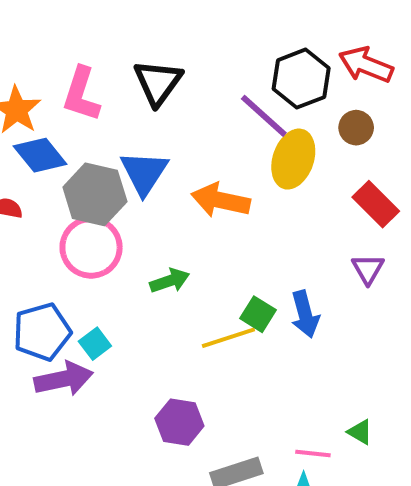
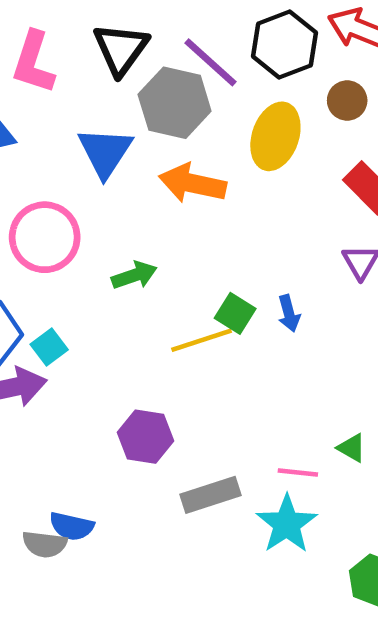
purple line: (264, 116) -> (210, 62), moved
gray hexagon: (95, 194) -> (175, 103), moved
blue arrow: (305, 314) -> (289, 313), size x0.7

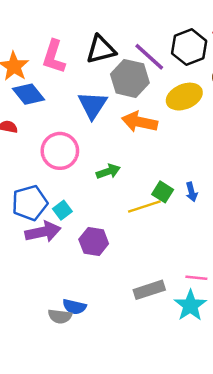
black triangle: (121, 49) -> (101, 49), turned 40
yellow ellipse: (275, 136) -> (184, 97), turned 48
purple hexagon: (145, 437) -> (94, 241), moved

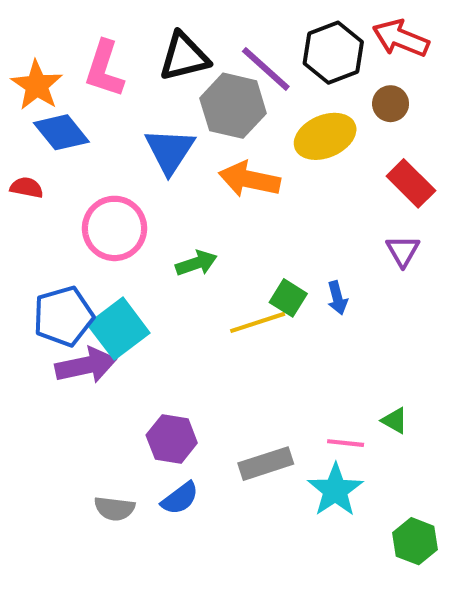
cyan square: (62, 210) -> (119, 329), size x1.8
purple hexagon: (94, 241) -> (172, 439), moved
blue semicircle: (74, 307) -> (180, 498), moved, turned -50

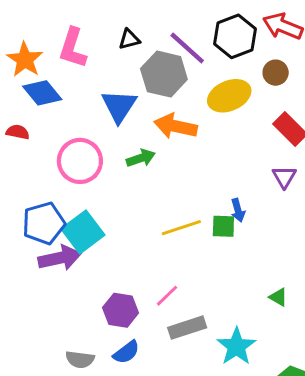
black triangle: (184, 57) -> (129, 39), size x0.6
green arrow: (196, 263) -> (141, 158), moved
green square: (288, 298) -> (223, 226), moved, turned -30
pink line: (346, 443) -> (167, 296), moved, turned -50

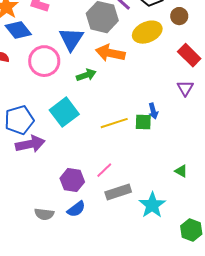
pink circle: (80, 161) -> (44, 61), moved
cyan square: (83, 232) -> (64, 112), moved

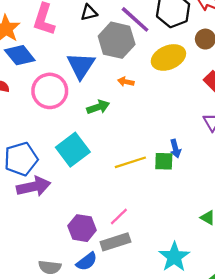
orange arrow: (110, 53) -> (126, 82), size x0.5
gray rectangle: (118, 192) -> (115, 242), moved

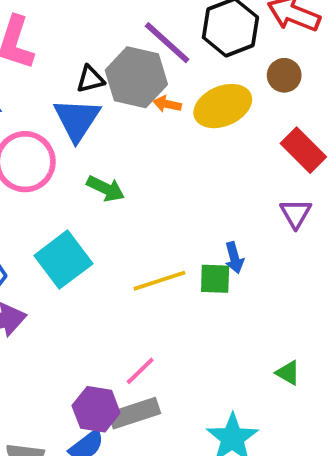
black triangle: (89, 13) -> (90, 79), moved
orange arrow: (126, 82) -> (167, 104), moved
green arrow: (98, 107) -> (106, 189), turned 45
purple hexagon: (82, 228) -> (96, 409), moved

